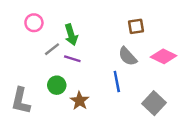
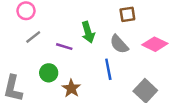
green arrow: (71, 35) -> (88, 32), moved
gray line: (52, 49) -> (33, 37), moved

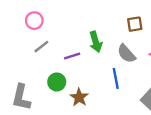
purple line: (64, 47) -> (72, 56), turned -35

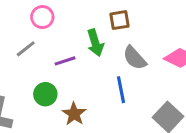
pink circle: (34, 21) -> (42, 17), moved
brown square: (135, 24) -> (119, 20), moved

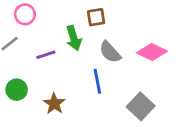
green circle: (45, 94) -> (17, 90), moved

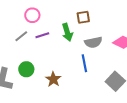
gray semicircle: (110, 52) -> (93, 42), turned -60
purple line: (46, 55) -> (42, 35), moved

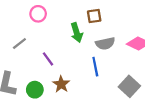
purple line: (42, 35) -> (48, 59), moved, turned 72
gray line: (21, 36) -> (19, 44), moved
green circle: (26, 69) -> (35, 90), moved

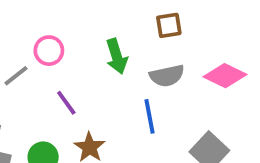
pink circle: (38, 14) -> (49, 51), moved
brown square: (94, 16) -> (169, 25), moved

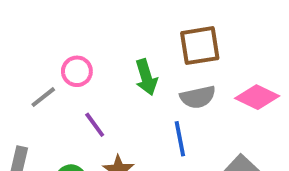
brown square: (169, 25) -> (200, 46), size x1.5

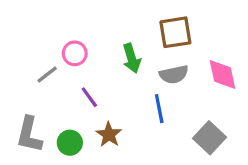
pink diamond: (257, 97) -> (223, 74), turned 52

